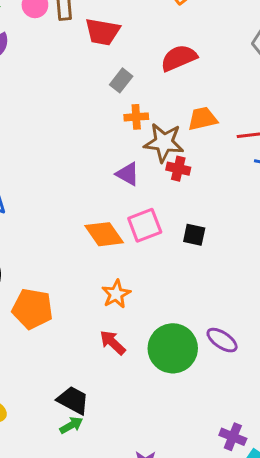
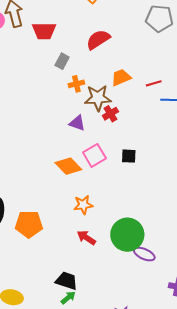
red cross: (178, 169) -> (110, 114), turned -35
orange star: (116, 294) -> (83, 205), turned 30
purple ellipse: (222, 340) -> (144, 254), moved

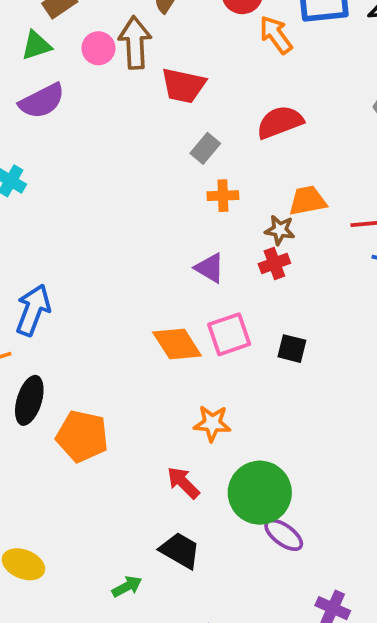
brown star: (98, 98) -> (280, 230), moved, size x0.6
orange star: (83, 205) -> (212, 423), moved
black trapezoid: (67, 281) -> (180, 550), moved

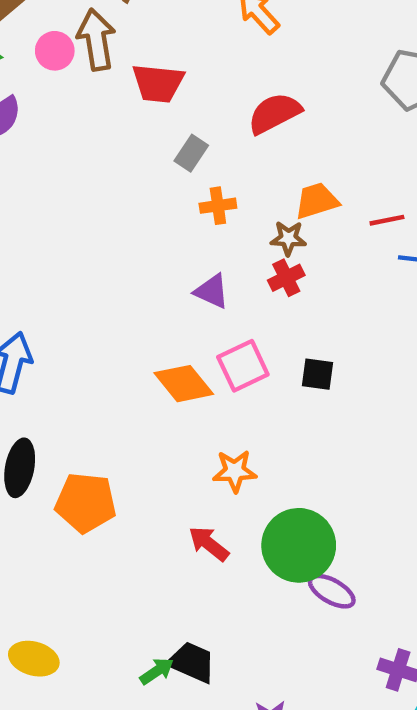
black trapezoid: (180, 550) -> (192, 662), moved

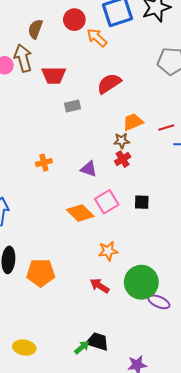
gray rectangle: (191, 153) -> (73, 106), turned 49
orange cross: (218, 206) -> (44, 163), moved

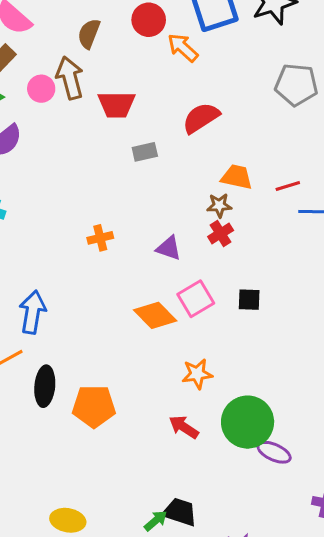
orange trapezoid: (133, 122) -> (237, 177), turned 35

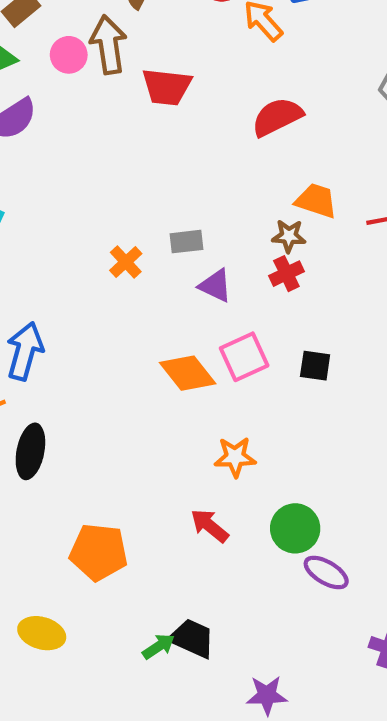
gray rectangle: (145, 152) -> (186, 242), moved
orange cross: (100, 238) -> (126, 262), turned -35
orange pentagon: (94, 406) -> (99, 552), moved
green circle: (248, 422) -> (295, 528), size x0.7

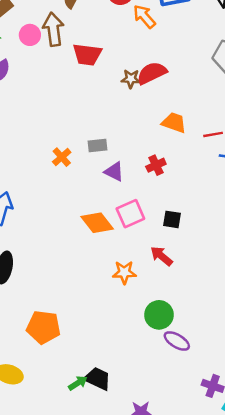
brown star: (289, 236) -> (131, 79), moved
red arrow: (210, 526) -> (161, 256), moved

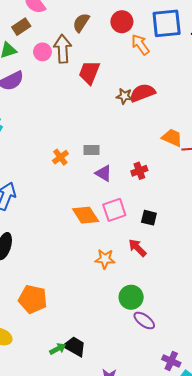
red trapezoid: (87, 55) -> (89, 73), turned 100
orange trapezoid: (174, 123) -> (172, 138), moved

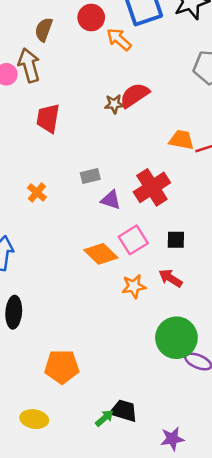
red trapezoid: (89, 73) -> (48, 118), moved
orange cross: (60, 157) -> (37, 192), moved
red cross: (139, 171) -> (152, 187), size x1.8
orange star: (105, 259) -> (134, 286), moved
green circle: (131, 297) -> (176, 338), size x1.4

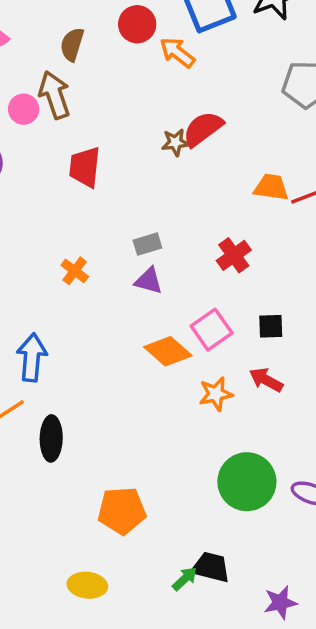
red cross: (152, 187) -> (234, 255), size x0.7
purple triangle: (111, 200) -> (149, 281), moved
green circle: (176, 338) -> (247, 482), moved

